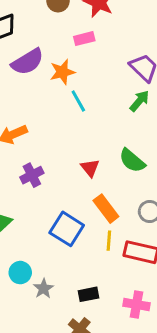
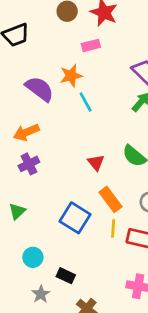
purple semicircle: (27, 62) -> (39, 89), moved, turned -112
purple cross: (32, 175) -> (29, 164), moved
gray star: (43, 289) -> (41, 294), moved
black rectangle: (89, 294) -> (66, 276), moved, turned 36

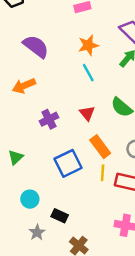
orange star: (71, 76) -> (88, 45), moved
cyan line: (86, 102) -> (88, 73), moved
purple cross: (29, 164) -> (49, 119), moved
blue square: (75, 218) -> (68, 163), turned 32

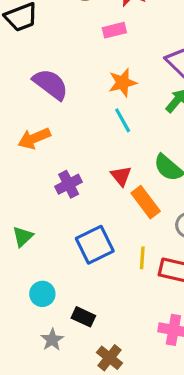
orange rectangle: (100, 147) -> (146, 202), moved

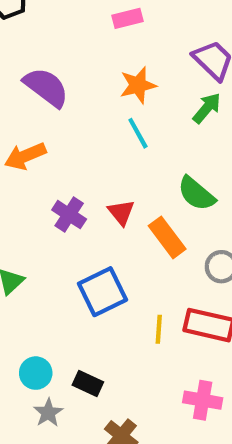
red triangle: (121, 176) -> (121, 212), moved
purple cross: (69, 184) -> (69, 215), turned -30
yellow line: (142, 258) -> (159, 329), moved
cyan circle: (42, 294) -> (36, 373), moved

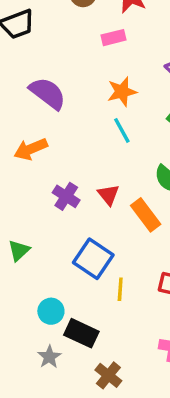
blue square: (102, 292) -> (93, 259), turned -30
yellow line: (159, 329) -> (120, 289), moved
cyan circle: (36, 373) -> (51, 311), moved
black rectangle: (88, 383) -> (81, 333), size x1.4

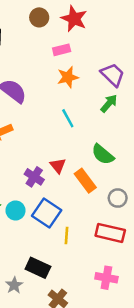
orange star: (122, 92) -> (68, 77), moved
purple cross: (66, 196) -> (34, 177), moved
cyan circle: (51, 311) -> (15, 210), moved

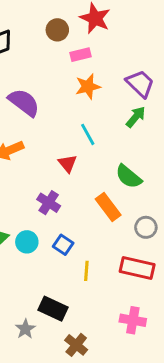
brown circle: (39, 17) -> (57, 30), moved
red triangle: (58, 166) -> (67, 163), moved
blue square: (47, 213) -> (63, 245), size x0.6

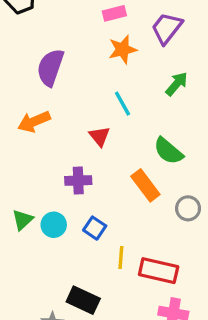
purple trapezoid: (140, 84) -> (167, 28), moved, turned -96
purple semicircle: (24, 102) -> (50, 67), turned -108
purple cross: (49, 203) -> (78, 181), turned -35
red rectangle: (137, 268) -> (159, 271), moved

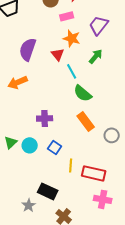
orange star: (122, 49) -> (72, 38), turned 30
green arrow: (177, 84) -> (96, 56), moved
red triangle: (100, 136) -> (58, 54), moved
green semicircle: (168, 151) -> (83, 93), moved

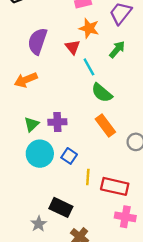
green triangle: (11, 142) -> (32, 124), moved
cyan circle: (30, 145) -> (40, 154), size x1.5

